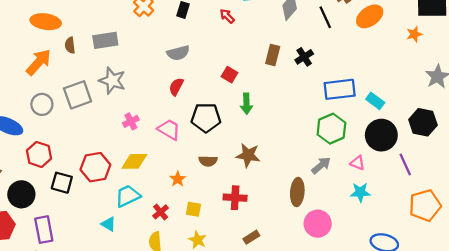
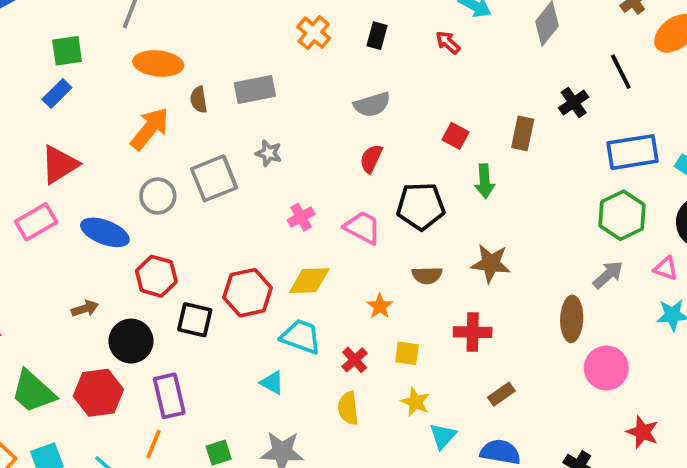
black line: (325, 17) -> (621, 72), moved
brown rectangle: (273, 55) -> (523, 133), moved
gray star: (112, 81) -> (269, 153), size x0.6
cyan trapezoid: (128, 196) -> (301, 337), turned 48

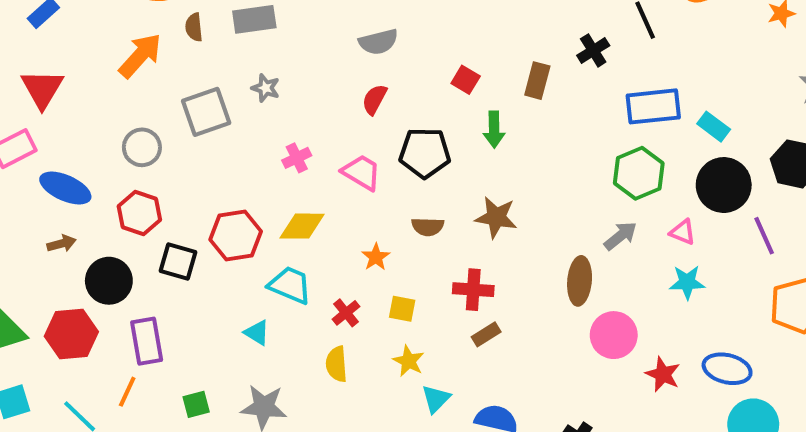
red triangle: (59, 164) -> (42, 89), turned -30
gray circle: (158, 196) -> (142, 147), moved
blue ellipse: (105, 232) -> (65, 188), moved
brown rectangle: (501, 394) -> (486, 334), moved
red star: (643, 432) -> (663, 374), moved

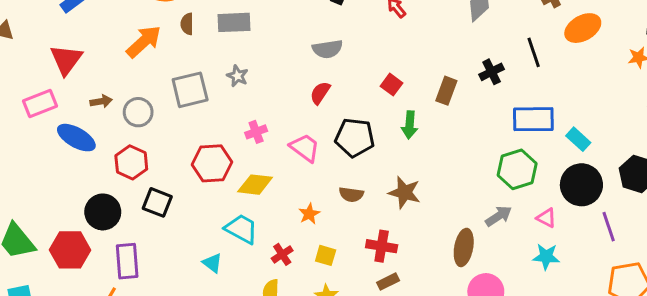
red hexagon: (236, 236) -> (212, 163), moved
brown arrow: (62, 244) -> (101, 101), moved

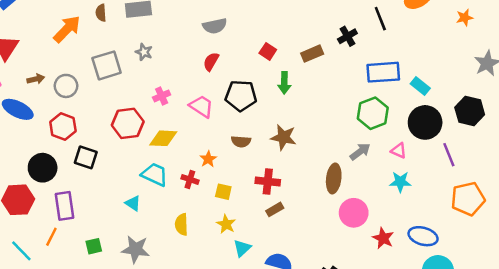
brown rectangle: (446, 91) -> (312, 54), turned 50
red cross: (282, 254) -> (190, 179), moved, turned -35

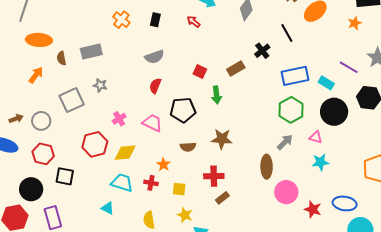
orange arrow: (67, 29) -> (36, 75), size x0.7
purple line: (449, 155) -> (349, 67), moved, turned -30

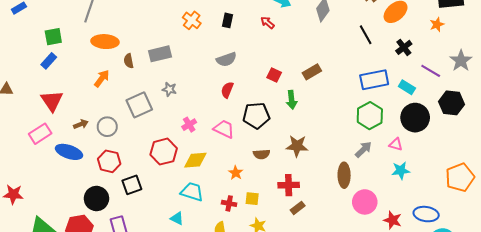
black cross: (262, 51) -> (404, 47), moved
black square: (65, 176) -> (132, 185), turned -30
red cross: (151, 183) -> (229, 203), moved

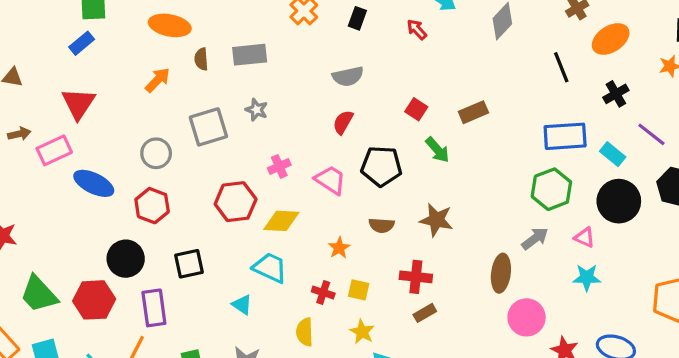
green arrow: (292, 100) -> (437, 150), turned -42
brown arrow: (81, 124) -> (19, 134), moved
black square: (132, 185) -> (189, 264), moved

